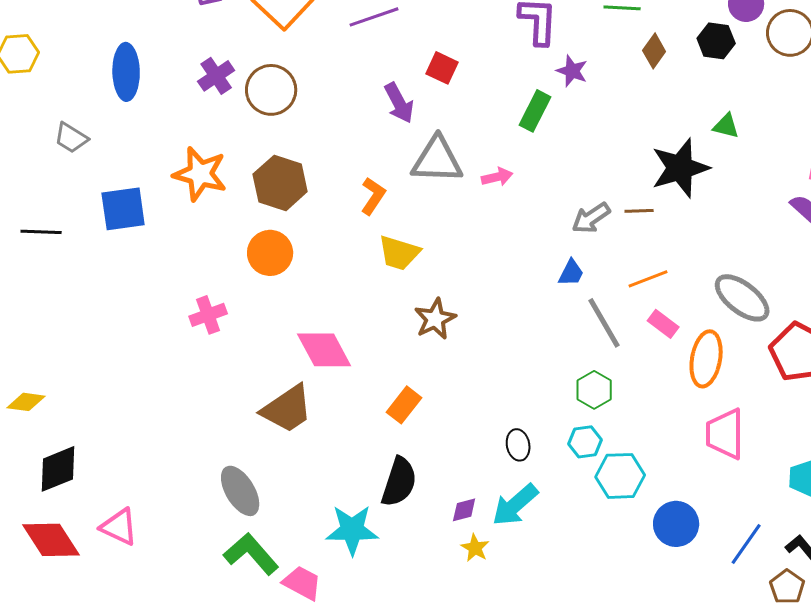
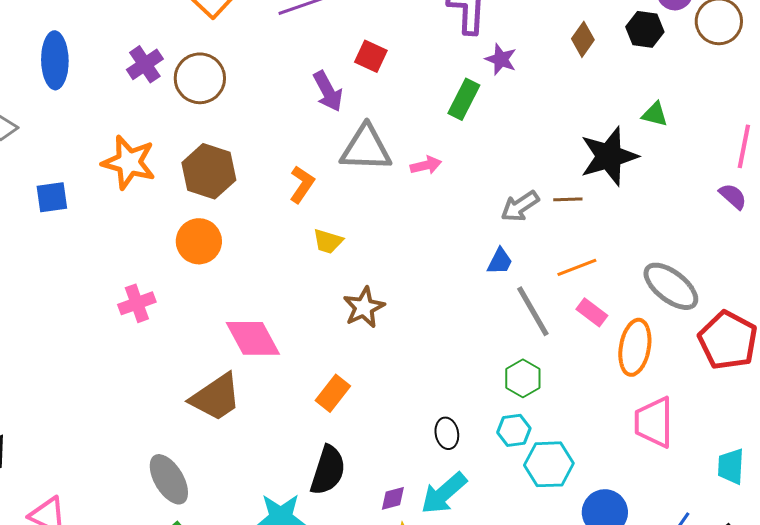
blue square: (123, 209) -> (52, 197), size x0.7
yellow trapezoid: (399, 253) -> (328, 241), size x0.7

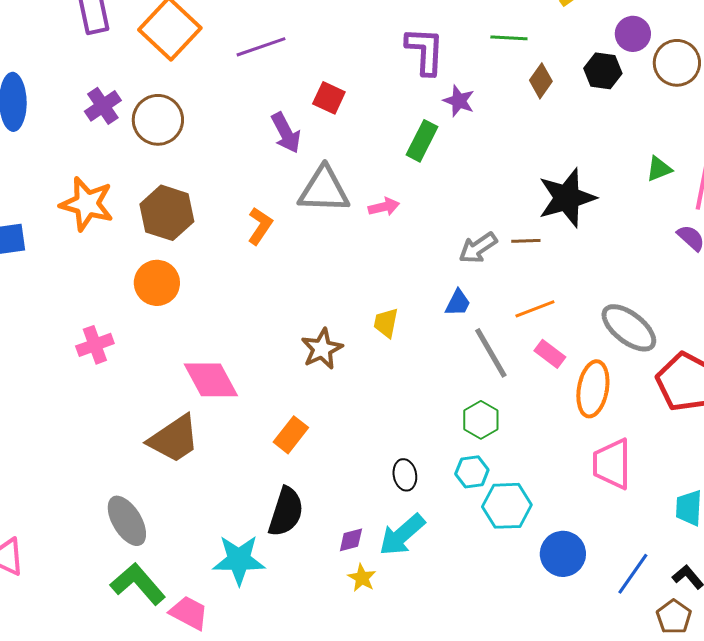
green triangle: (655, 114) -> (659, 169), moved, turned -36
yellow trapezoid: (328, 241) -> (386, 323), moved, turned 84

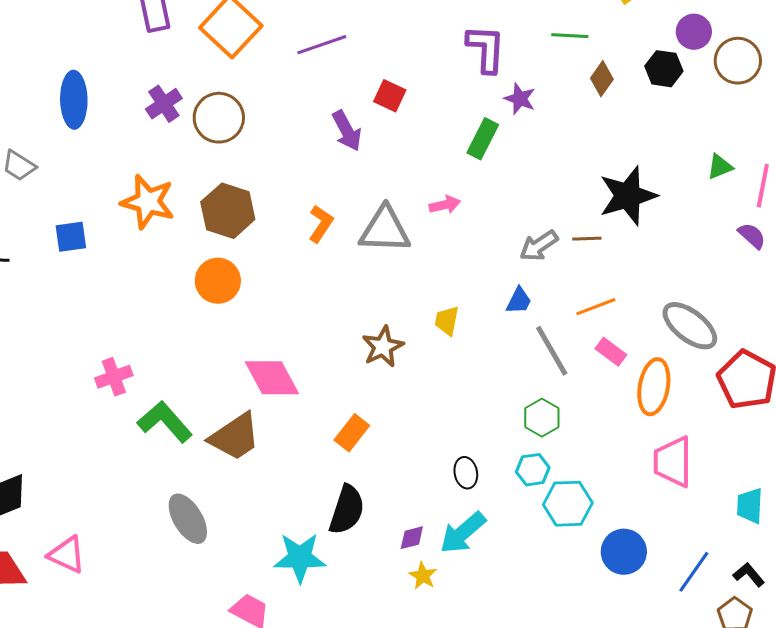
gray triangle: (324, 190) -> (385, 230), moved
pink cross: (95, 345) -> (114, 377), moved
green L-shape: (138, 584) -> (165, 422), moved

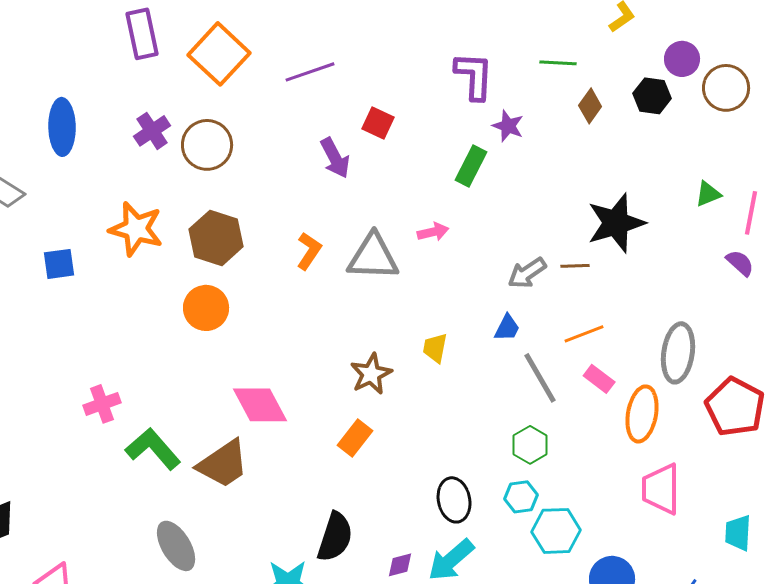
gray ellipse: (690, 326) -> (678, 353), turned 60
orange rectangle: (352, 433) -> (355, 438), moved
black ellipse: (466, 473) -> (454, 500), size x1.4

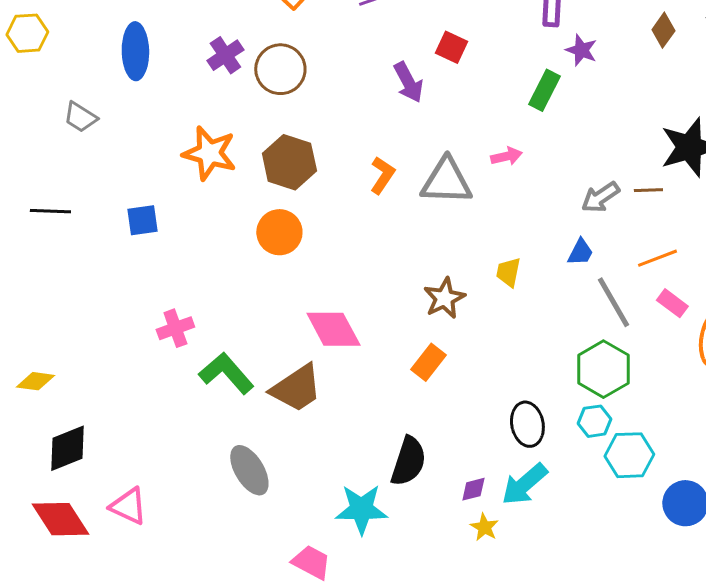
blue square: (59, 264) -> (142, 220), moved
green hexagon: (530, 445) -> (603, 369), size x1.5

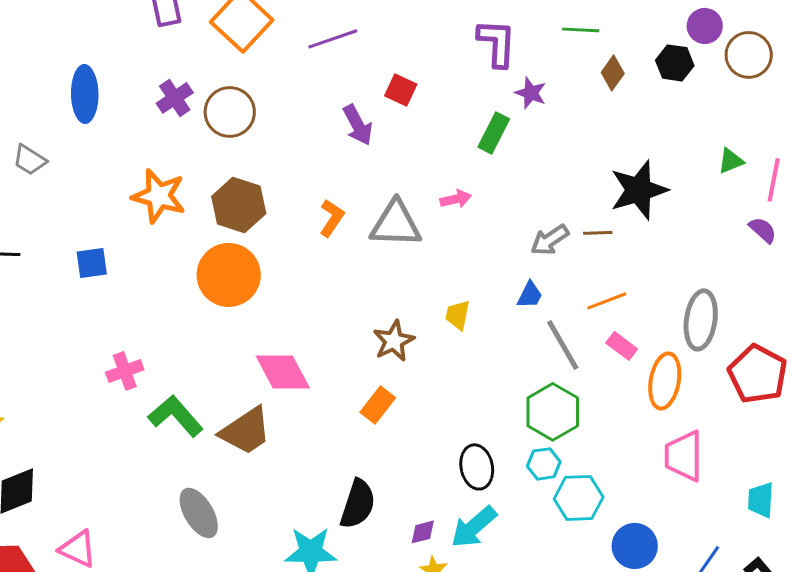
orange circle: (279, 232) -> (229, 275), size x1.4

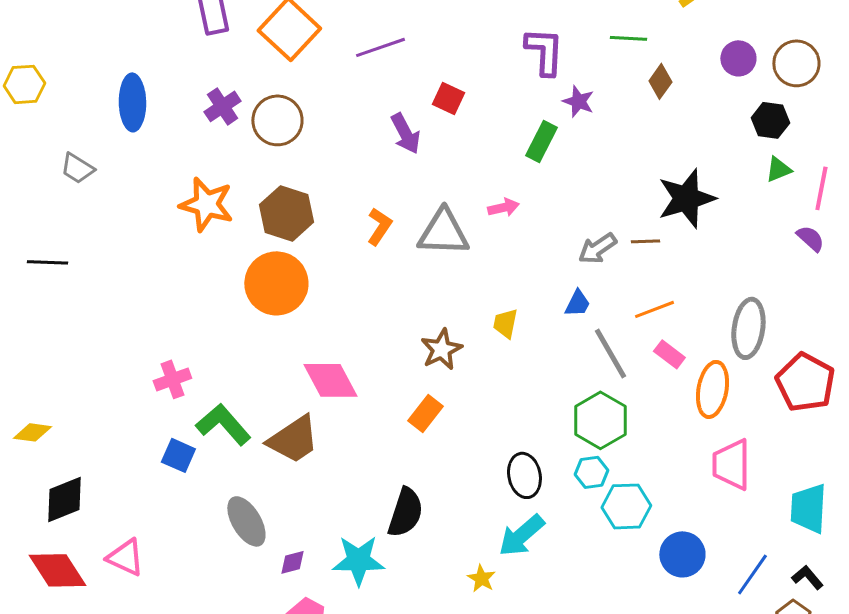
purple circle: (705, 26) -> (738, 58), moved
black hexagon: (675, 63) -> (770, 120), moved
blue square: (92, 263) -> (178, 455), moved, turned 32
cyan trapezoid: (761, 500) -> (808, 508), size x1.4
purple diamond: (423, 532) -> (292, 562), moved

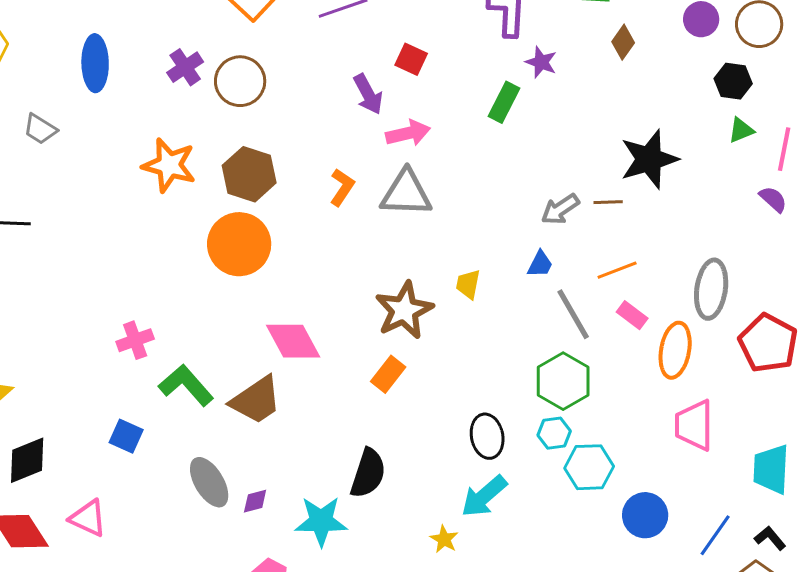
pink arrow: (503, 207) -> (408, 133), moved, size x1.4
brown star: (441, 349) -> (404, 310), size x1.4
blue square: (178, 455) -> (126, 436), moved
purple diamond: (292, 562) -> (255, 501), moved

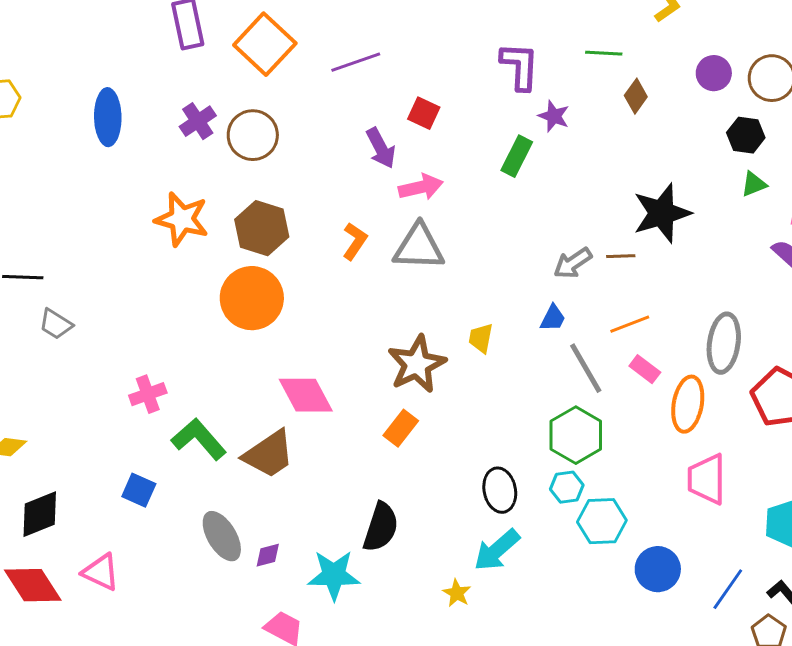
gray trapezoid: (40, 129) -> (56, 324), moved

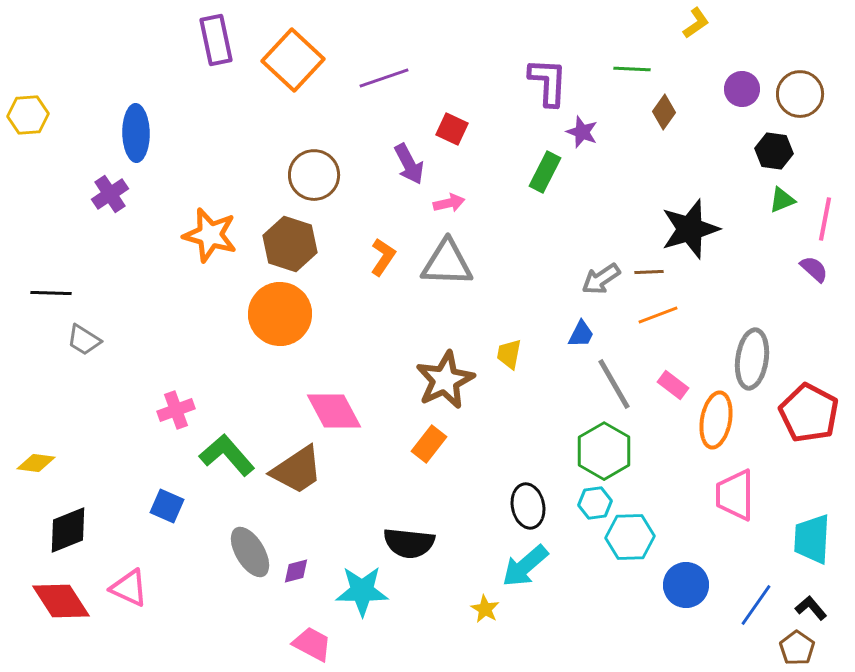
purple cross: (198, 121) -> (110, 194), moved
brown circle: (253, 135) -> (314, 175), moved
pink arrow: (421, 187) -> (449, 203), size x0.7
orange line: (630, 324) -> (658, 315), moved
black semicircle: (381, 527) -> (409, 543), turned 78

